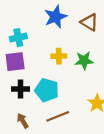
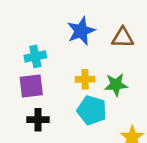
brown triangle: (89, 22) -> (123, 38), turned -30
cyan pentagon: (47, 90) -> (92, 110), moved

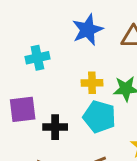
purple square: (31, 86) -> (23, 109), moved
black cross: (38, 120) -> (55, 127), moved

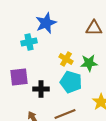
blue star: (88, 30) -> (46, 23), moved
yellow cross: (92, 83) -> (66, 59), turned 32

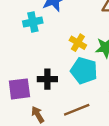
purple square: (19, 77) -> (19, 89), moved

